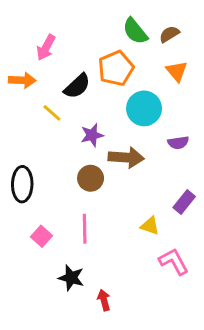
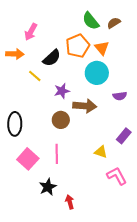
orange triangle: (177, 71) -> (102, 48), moved
pink square: (42, 236) -> (28, 159), size x1.5
black star: (71, 278) -> (48, 187), turned 30

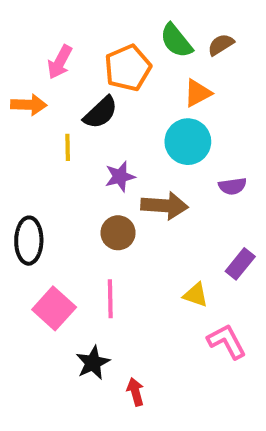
orange pentagon: (78, 46) -> (128, 68), moved
orange triangle: (102, 48) -> (198, 93), turned 42
yellow line: (35, 76) -> (68, 147), turned 48

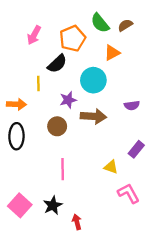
orange arrow: (29, 105) -> (16, 104), moved
cyan circle: (188, 142) -> (93, 80), moved
brown circle: (118, 233) -> (57, 126), moved
pink square: (54, 308) -> (20, 205), moved

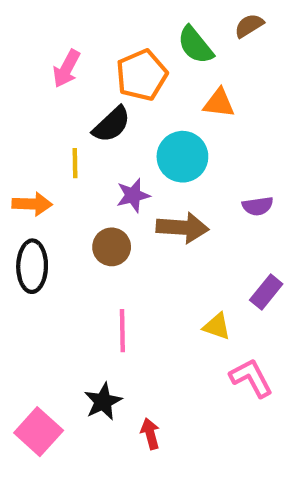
brown semicircle: (125, 25) -> (249, 26), moved
orange triangle: (112, 53) -> (219, 103), turned 35
pink square: (20, 205) -> (39, 432), moved

